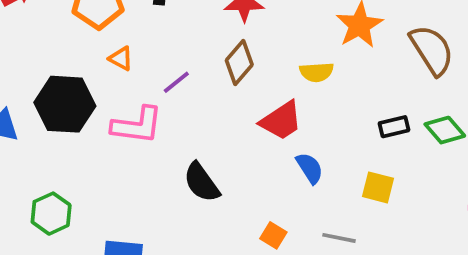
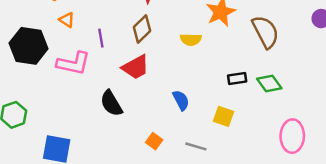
purple line: (176, 82) -> (101, 38), turned -66
red trapezoid: (281, 121) -> (136, 67), moved

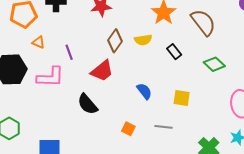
brown diamond: (142, 29) -> (115, 41), moved
black rectangle: (237, 79) -> (174, 52), moved, turned 70

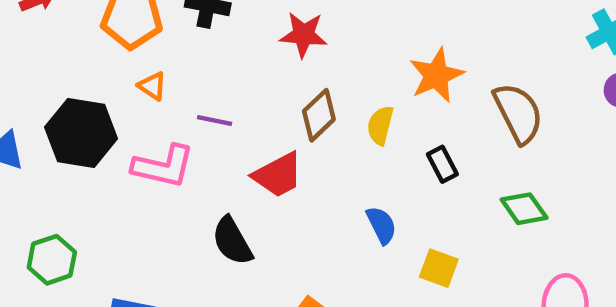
yellow semicircle: (143, 40) -> (380, 125), turned 102
purple line: (69, 52) -> (215, 120), turned -70
blue semicircle: (144, 91) -> (381, 225), moved

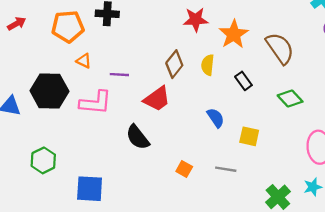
red star: (303, 35) -> (196, 20), moved

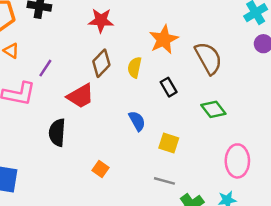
red star: (196, 20) -> (101, 20), moved
purple line: (119, 75) -> (45, 68), turned -66
black semicircle: (138, 137) -> (57, 133), turned 36
gray line: (226, 169) -> (164, 181), moved

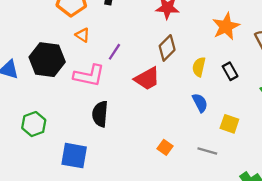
yellow semicircle: (135, 67) -> (199, 67), moved
black semicircle: (57, 133) -> (100, 114), moved
gray line: (164, 181) -> (207, 151), moved

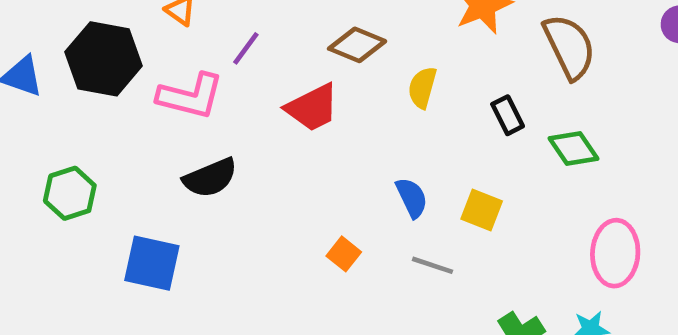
brown diamond: (167, 48) -> (357, 45), turned 65
black rectangle: (230, 71) -> (508, 115), moved
blue semicircle: (200, 103) -> (412, 198), moved
black semicircle: (100, 114) -> (210, 178), turned -120

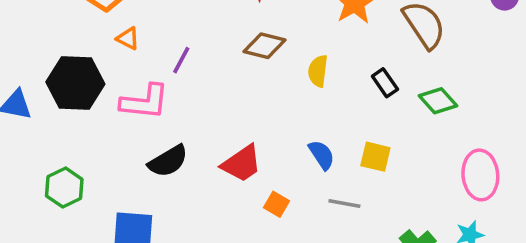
red trapezoid: (312, 108) -> (242, 164), moved

